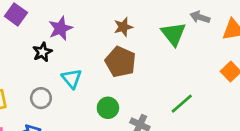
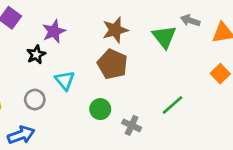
brown star: (123, 27) -> (115, 30), size x1.4

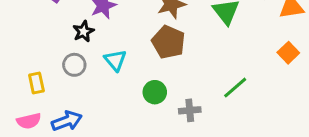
gray circle: (35, 100) -> (74, 65), moved
gray cross: (132, 125) -> (190, 110), turned -30

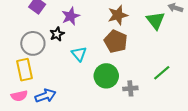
gray circle: (74, 65) -> (33, 43), moved, size x1.5
yellow rectangle: (36, 83) -> (25, 70), size x1.5
green circle: (155, 92) -> (106, 76), size x1.5

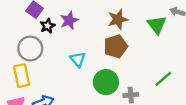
black star: (57, 34) -> (48, 26), moved
brown pentagon: (116, 41) -> (116, 46), turned 30

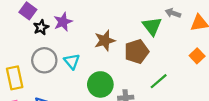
brown star: (118, 19) -> (105, 41), moved
brown pentagon: (116, 46) -> (137, 52), moved
gray circle: (30, 49) -> (44, 60), moved

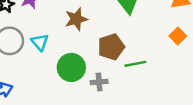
brown pentagon: (137, 52) -> (111, 47), moved
green line: (159, 81) -> (135, 64), turned 30

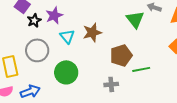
cyan triangle: (40, 42) -> (67, 36), moved
green circle: (71, 67) -> (66, 72), moved

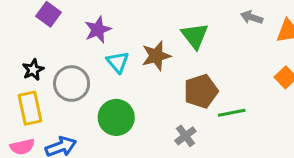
green triangle: (135, 19) -> (195, 36), moved
black star: (34, 20) -> (33, 70), moved
gray cross: (111, 84) -> (185, 136), turned -32

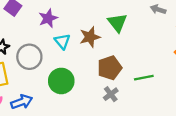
brown pentagon: (201, 91) -> (110, 68), moved

